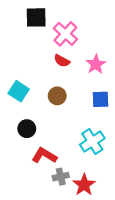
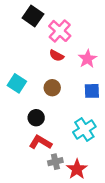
black square: (36, 17) -> (33, 16), turned 36
black circle: (27, 129) -> (36, 118), moved

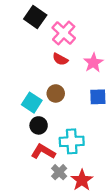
cyan square: (17, 83) -> (32, 103), moved
cyan cross: (84, 129) -> (72, 141), moved, turned 30
gray cross: (55, 162) -> (59, 172), turned -32

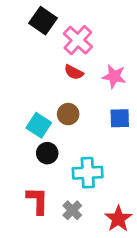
pink star: (93, 63) -> (114, 76), turned -30
red L-shape: (43, 152) -> (37, 201), moved, turned 60
red star: (82, 180) -> (118, 219), moved

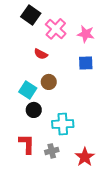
red semicircle: (74, 72) -> (41, 54), moved
pink star: (114, 76) -> (86, 34), moved
blue square: (120, 118) -> (86, 63), moved
gray cross: (72, 210) -> (52, 151), turned 32

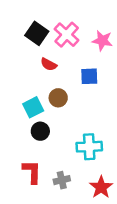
black square: (31, 15) -> (37, 33), moved
blue square: (86, 63) -> (89, 76), moved
cyan square: (28, 90) -> (33, 107), turned 30
cyan cross: (63, 124) -> (89, 147), moved

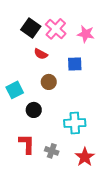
cyan square: (33, 107) -> (15, 90), moved
gray cross: (62, 180) -> (52, 151), turned 32

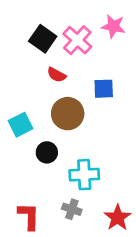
pink star: (86, 34) -> (113, 26), moved
brown circle: (49, 82) -> (68, 114), size x1.5
cyan cross: (75, 123) -> (84, 175), moved
red L-shape: (27, 144) -> (29, 216), moved

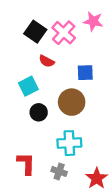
brown circle: (68, 114) -> (72, 102), moved
cyan square: (21, 125) -> (28, 86), moved
black circle: (47, 152) -> (39, 112), moved
red L-shape: (29, 216) -> (26, 163), moved

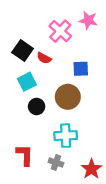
black square: (35, 32) -> (23, 51), moved

